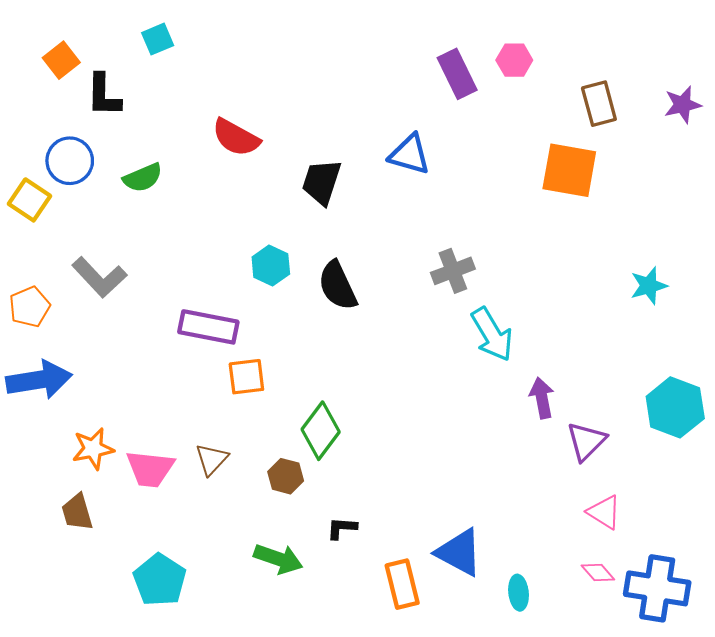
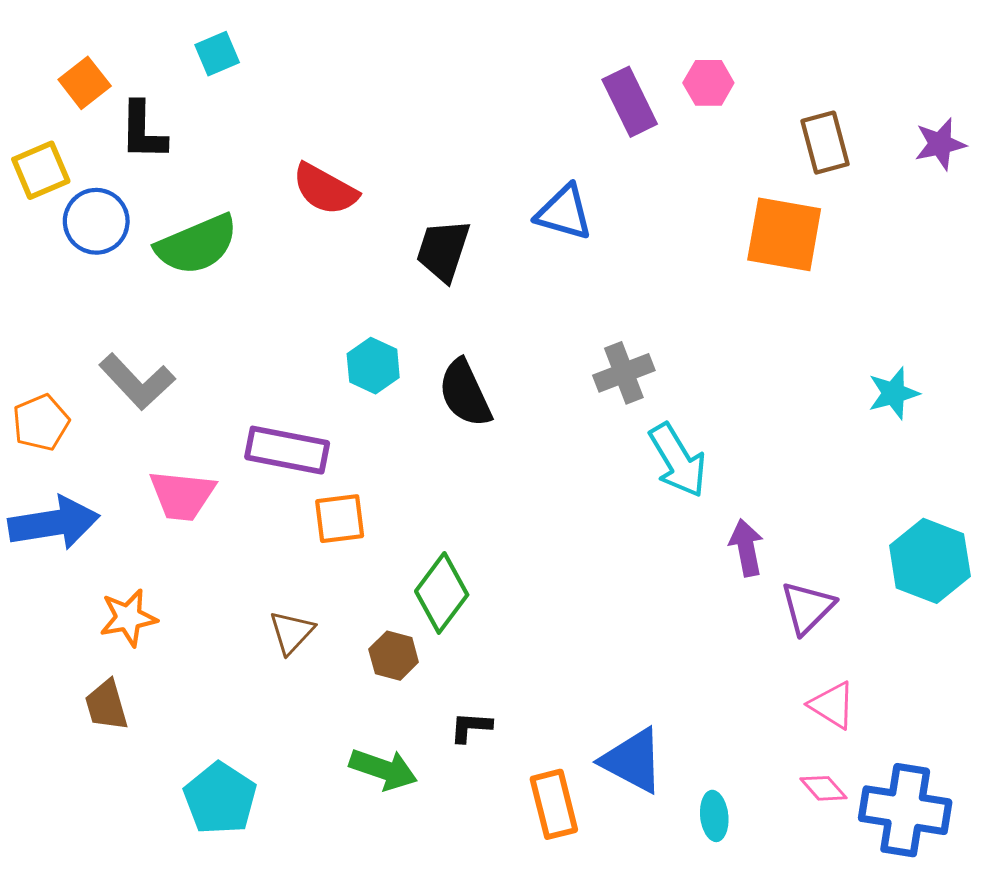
green semicircle: (143, 178) -> (197, 245), size x1.5
yellow square: (29, 200) -> (41, 170), moved, turned 33
pink trapezoid: (150, 469) -> (182, 495), moved

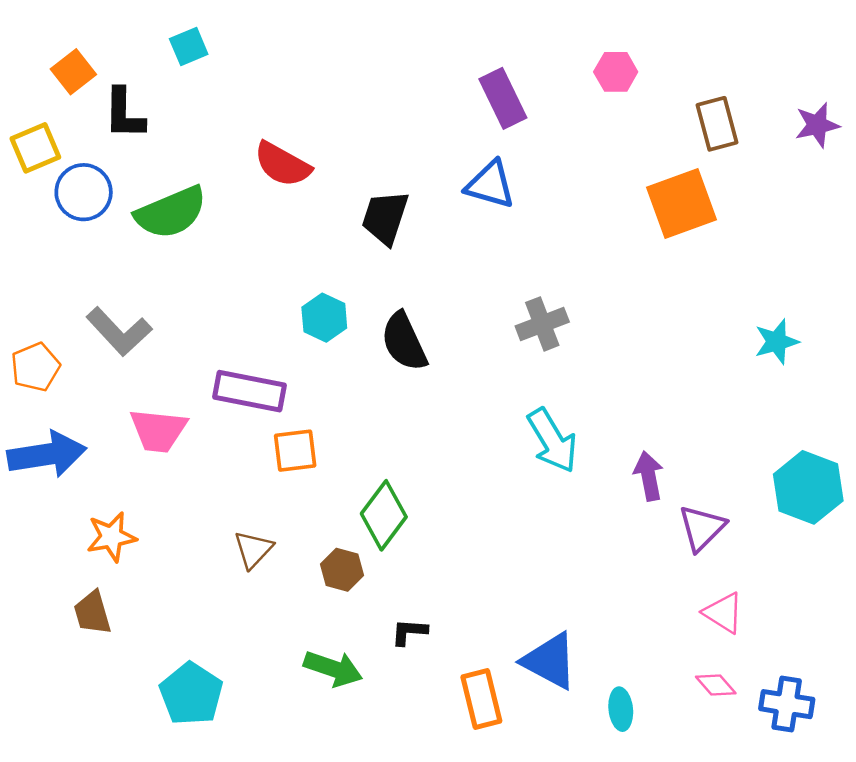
purple rectangle: (630, 102) -> (503, 98), moved
orange square: (784, 234) -> (682, 204), turned -30
cyan arrow: (678, 460) -> (552, 441), moved
blue cross: (905, 810) -> (787, 704), size x0.7

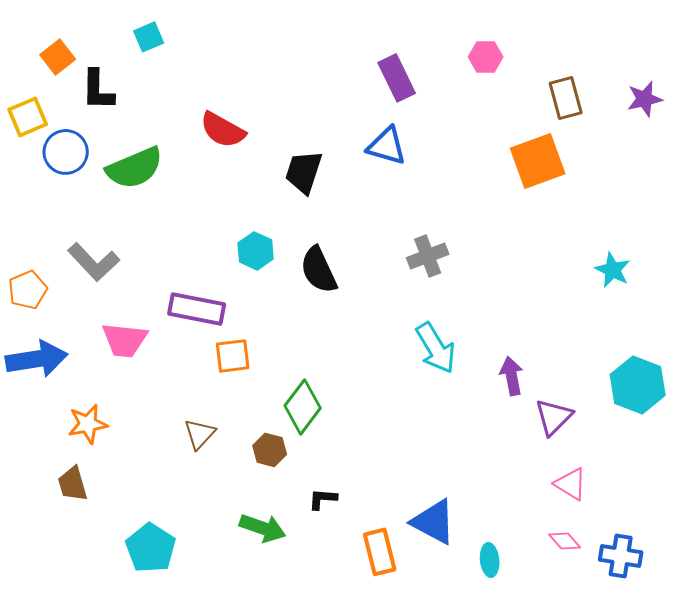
cyan star: (777, 342) -> (613, 270), turned -30

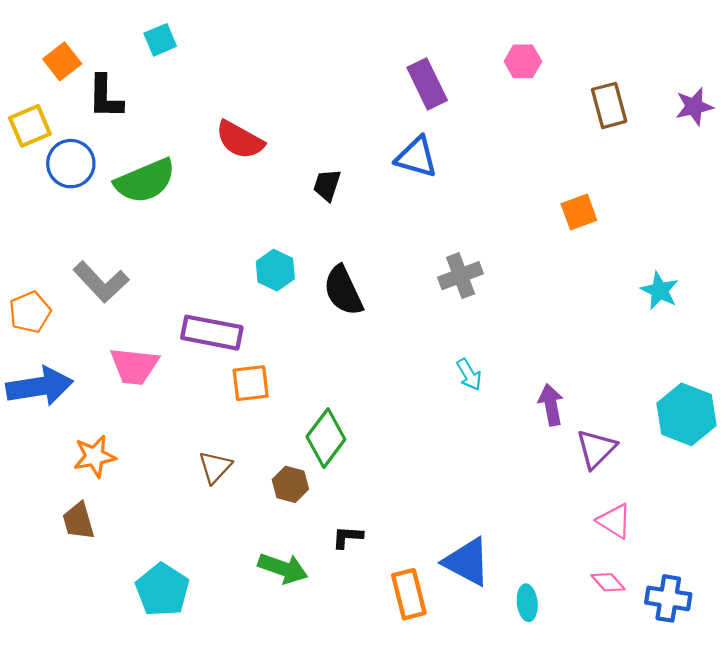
orange square: (538, 161) -> (579, 212), moved, size x0.6
black trapezoid: (304, 172) -> (327, 185), size x0.7
cyan arrow: (436, 348) -> (469, 375), size x0.6

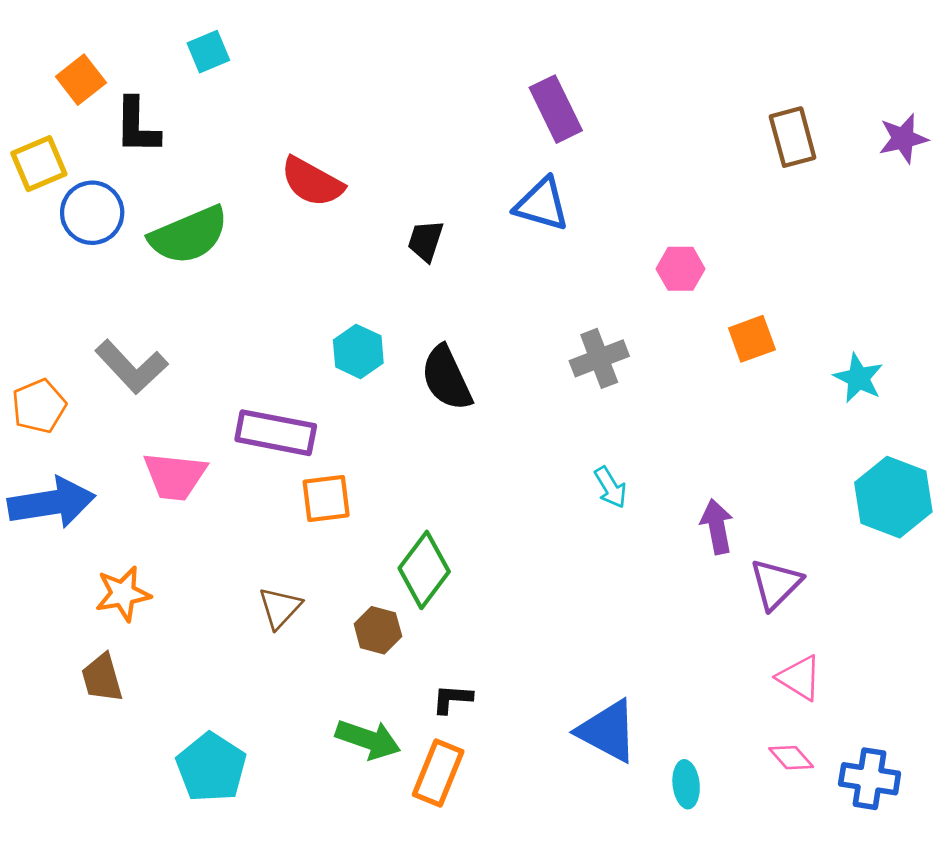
pink hexagon: (523, 61) -> (680, 269), moved
orange square: (579, 212) -> (752, 339), moved
cyan hexagon: (687, 414) -> (893, 497), moved
orange rectangle: (409, 594) -> (438, 773), moved, turned 36

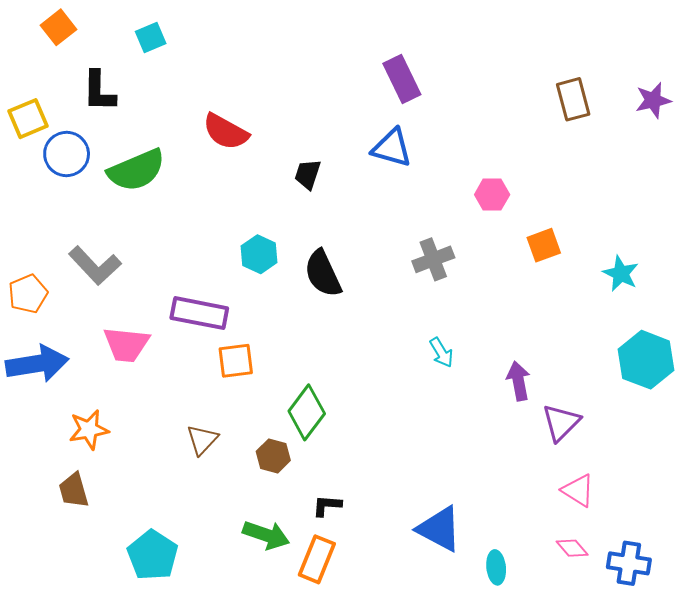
orange square: (81, 80) -> (58, 27), moved

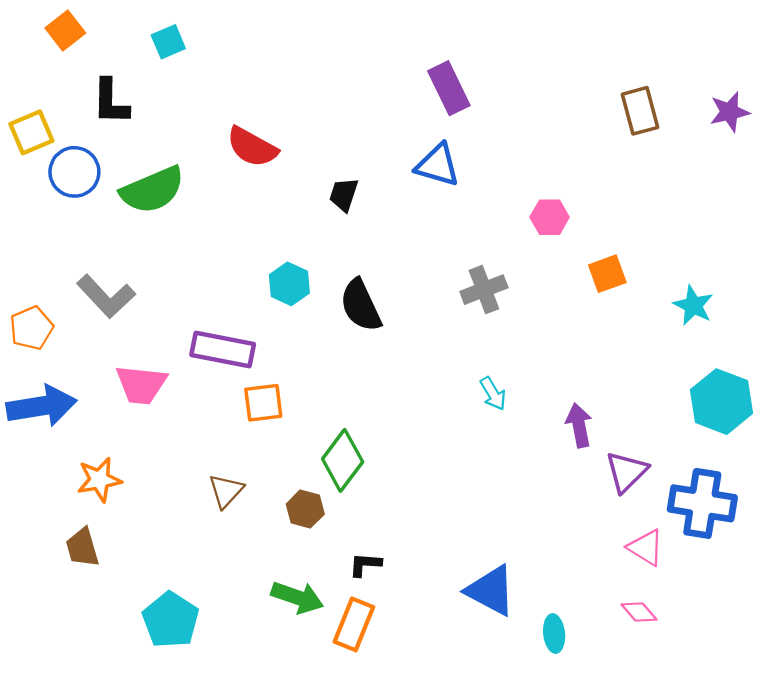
blue cross: (629, 563) -> (702, 503), moved, size x1.4

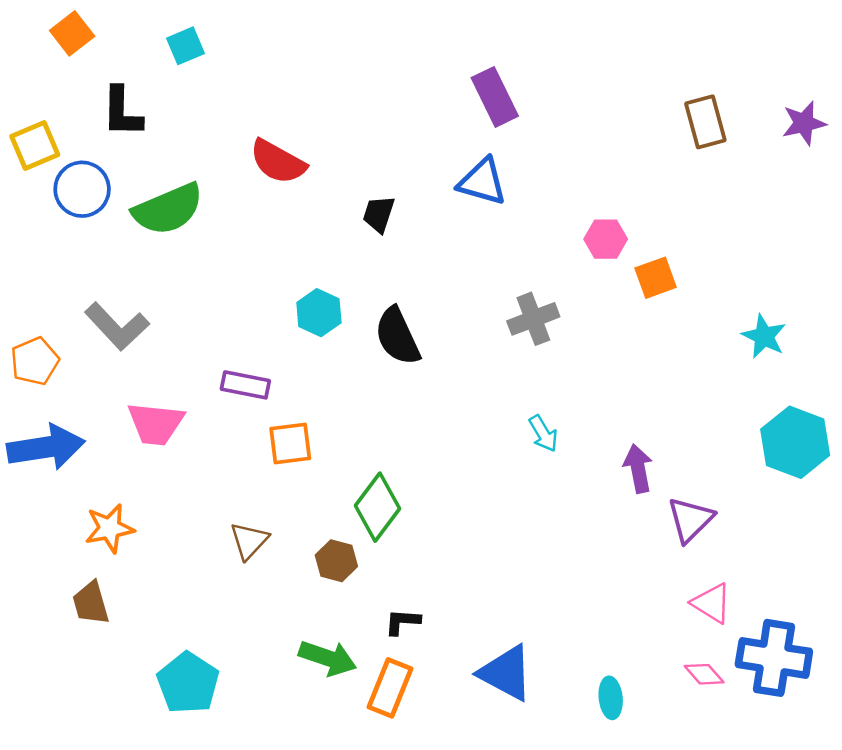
orange square: (607, 274) -> (656, 278), moved
purple rectangle: (223, 350) -> (245, 385), size x0.7
blue cross: (702, 503) -> (774, 658), moved
blue triangle: (491, 591) -> (506, 673), moved

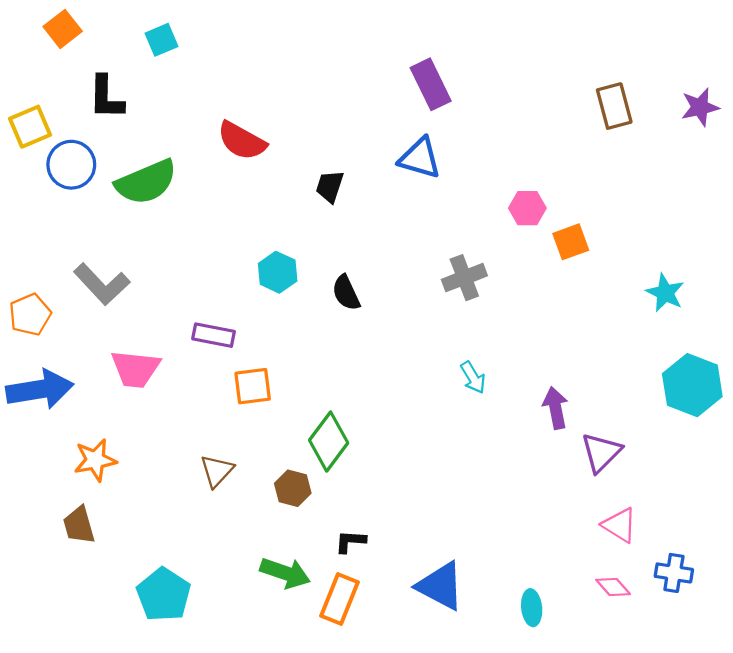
black semicircle: (397, 336) -> (346, 293), size x0.7
blue cross: (774, 658) -> (674, 573), size x0.6

